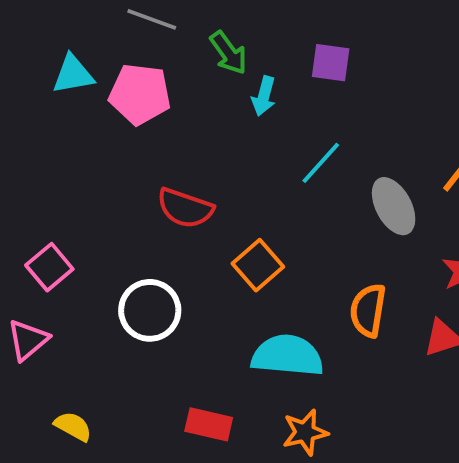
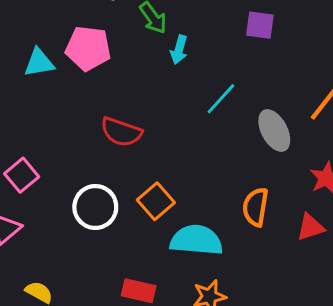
purple square: (331, 63) -> (260, 25), moved
cyan triangle: (73, 74) -> (39, 63), moved
orange square: (258, 265) -> (156, 201), moved

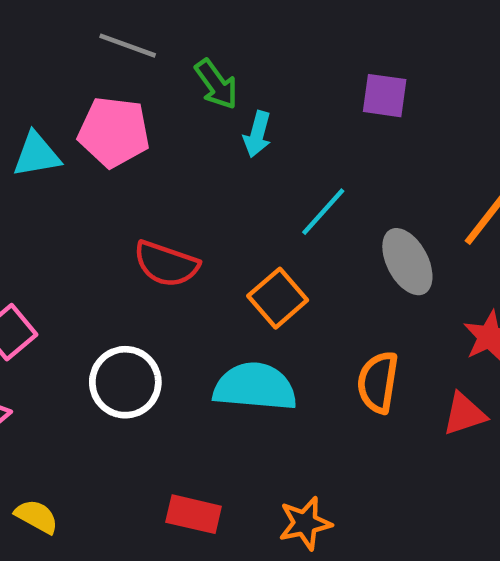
orange square: (156, 201) -> (278, 298), moved
cyan semicircle: (196, 240) -> (255, 387), moved

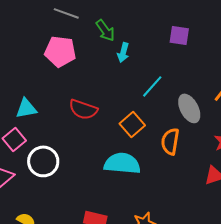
cyan triangle: (37, 155) -> (26, 108), moved
white circle: (125, 382) -> (43, 161), moved
orange semicircle: (378, 382) -> (170, 141), moved

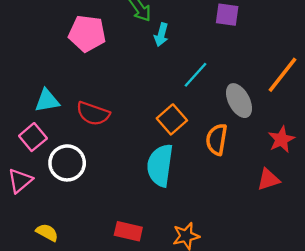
red semicircle: (83, 109) -> (93, 114), moved
cyan semicircle: (122, 163) -> (160, 165), turned -87

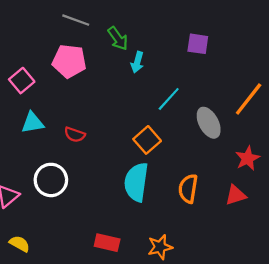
red semicircle: (93, 114) -> (75, 135), size x0.7
pink square: (33, 137) -> (22, 81), moved
orange semicircle: (217, 139) -> (188, 189), moved
yellow semicircle: (47, 232) -> (20, 244), moved

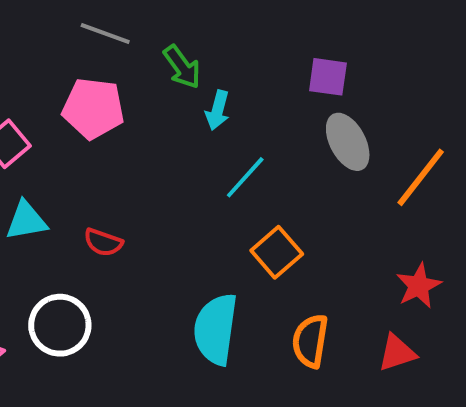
cyan line: (169, 99) -> (245, 177), moved
gray ellipse: (209, 123) -> (348, 142), moved
orange square: (147, 140) -> (277, 252), moved

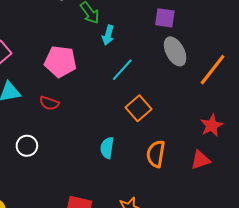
pink pentagon: (93, 108) -> (60, 62), moved
white circle: (60, 325) -> (27, 146), size x0.7
cyan semicircle: (216, 329) -> (107, 148), size x0.6

